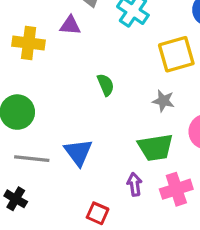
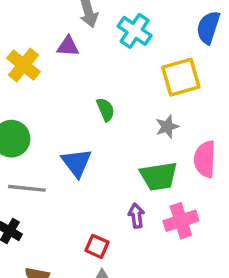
yellow cross: (29, 43) -> (23, 65), turned 32
gray star: (163, 101) -> (167, 127), turned -30
blue triangle: (78, 152) -> (76, 163), moved

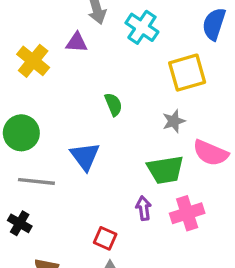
pink semicircle: (205, 159) -> (211, 153), turned -69

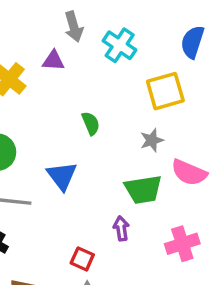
pink cross: (187, 213) -> (182, 244), moved

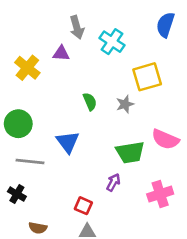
blue semicircle: (192, 42) -> (165, 25), moved
gray star: (152, 140) -> (125, 104), moved
purple arrow: (121, 228) -> (113, 182), turned 36

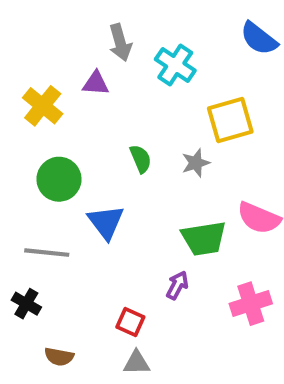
blue semicircle: (165, 25) -> (259, 38), turned -70
green circle: (18, 124) -> (59, 179), moved

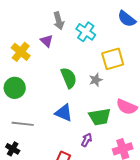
purple triangle: (96, 83) -> (47, 41), turned 40
green semicircle: (141, 159) -> (69, 78), size x1.5
green circle: (59, 179) -> (15, 88), moved
blue triangle: (106, 222) -> (64, 113), moved, turned -30

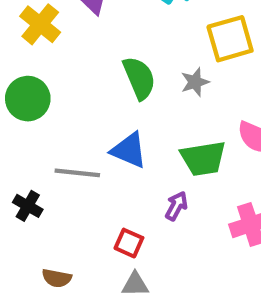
gray line: (23, 124) -> (77, 173), moved
black cross: (13, 149) -> (28, 206), moved

